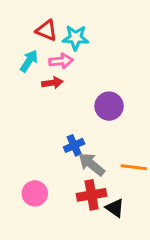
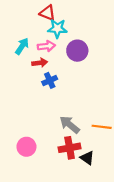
red triangle: (46, 30) -> (47, 13), moved
purple circle: (109, 106) -> (77, 51), moved
blue cross: (74, 145) -> (50, 80), moved

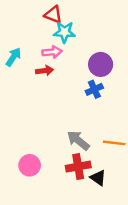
cyan arrow: (22, 46) -> (13, 57), moved
purple circle: (77, 51) -> (101, 64), moved
blue cross: (50, 80) -> (94, 89), moved

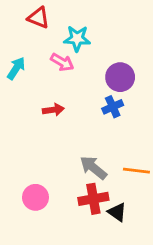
red triangle: (53, 15) -> (38, 18), moved
pink arrow: (52, 52) -> (62, 62), turned 36
red arrow: (45, 71) -> (53, 110), moved

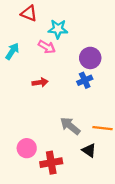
red cross: (93, 199) -> (51, 163), moved
black triangle: (117, 212) -> (89, 150), moved

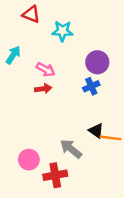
pink arrow: (47, 47) -> (46, 69), moved
gray arrow: (70, 126) -> (71, 149), moved
black triangle: (89, 150) -> (96, 131), moved

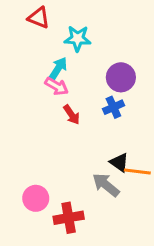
cyan arrow: (13, 55) -> (58, 68), moved
red arrow: (43, 89) -> (72, 115), moved, turned 63
gray arrow: (71, 149) -> (106, 185), moved

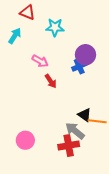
cyan arrow: (58, 68) -> (15, 36), moved
blue cross: (113, 107) -> (79, 66), moved
red cross: (69, 218) -> (69, 146), moved

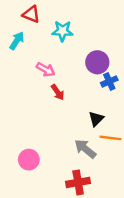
blue cross: (79, 66) -> (109, 81), moved
black triangle: (84, 115) -> (96, 119), moved, turned 40
red cross: (69, 146) -> (78, 182), moved

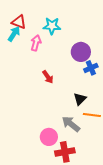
red triangle: (31, 14) -> (19, 22), moved
pink arrow: (46, 69) -> (36, 43), moved, turned -105
pink circle: (29, 160) -> (49, 137), moved

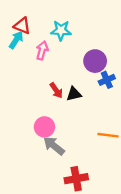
black triangle: (80, 99) -> (74, 94), moved, turned 32
gray arrow: (71, 124) -> (54, 146), moved
pink circle: (49, 137) -> (44, 127), moved

